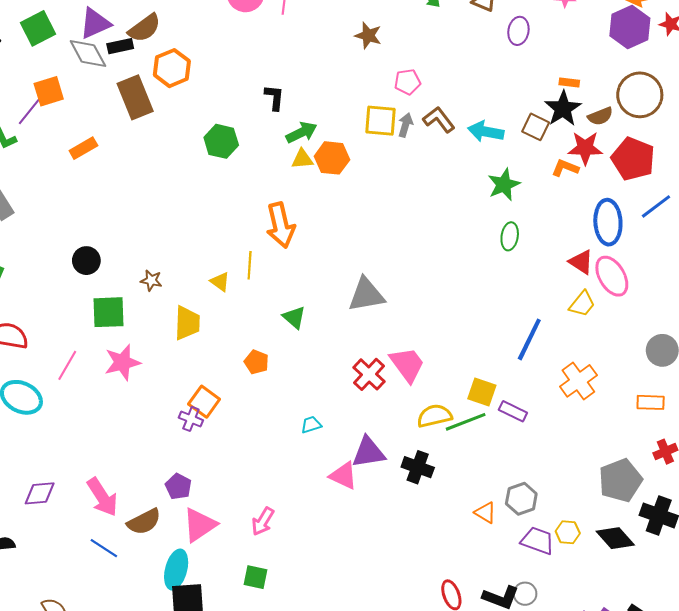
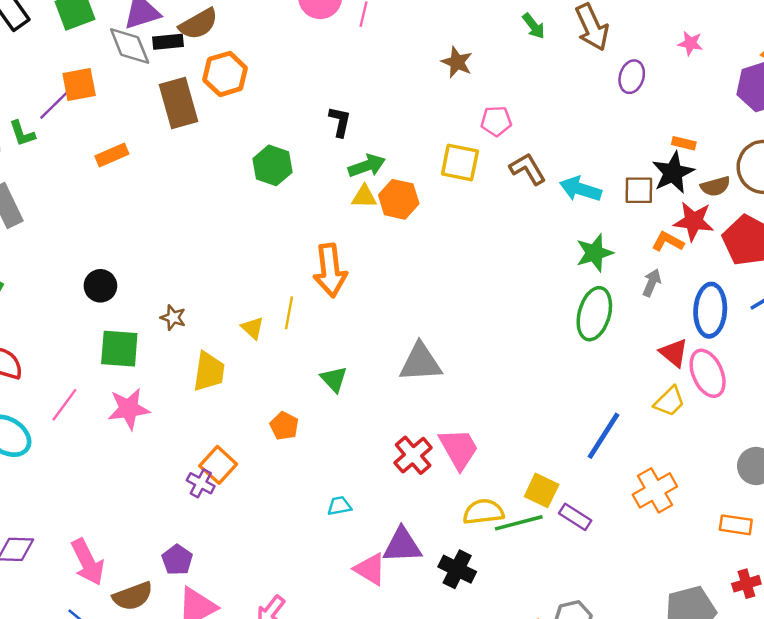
gray arrow: (405, 125) -> (652, 283), moved
brown square: (536, 127) -> (639, 190), turned -32
green ellipse: (510, 236) -> (594, 314), size x1.6

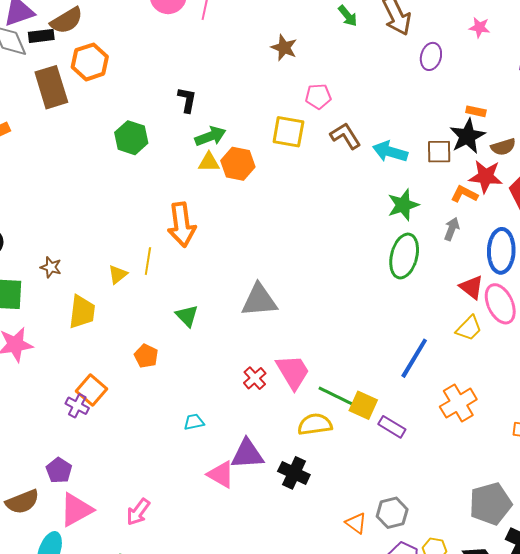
yellow triangle: (253, 328) -> (118, 274), turned 40
red cross: (413, 455) -> (255, 378), size x0.7
green line: (519, 523) -> (337, 397), moved, turned 42

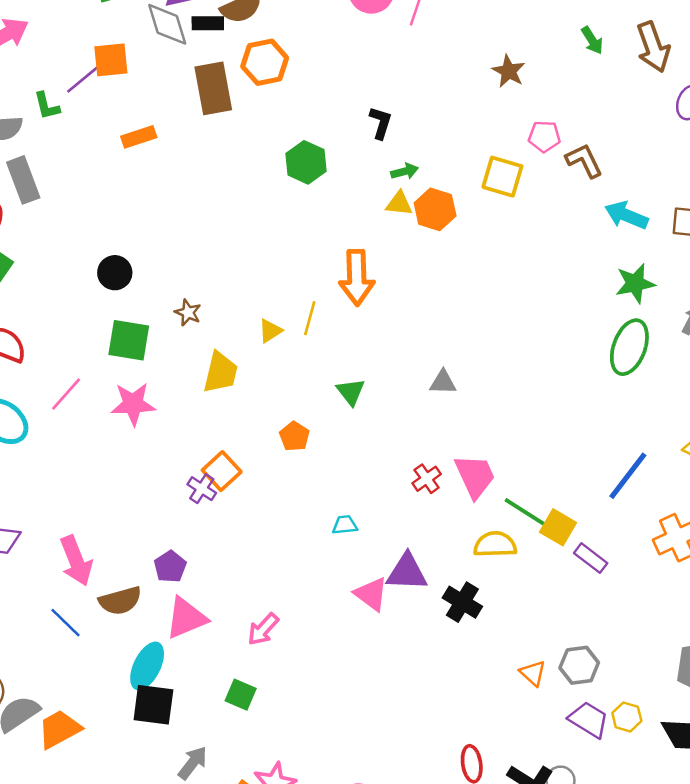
green arrow: (210, 136) -> (405, 171), size x0.7
brown L-shape: (345, 136) -> (584, 161), moved
gray triangle: (259, 300) -> (443, 382), size x0.6

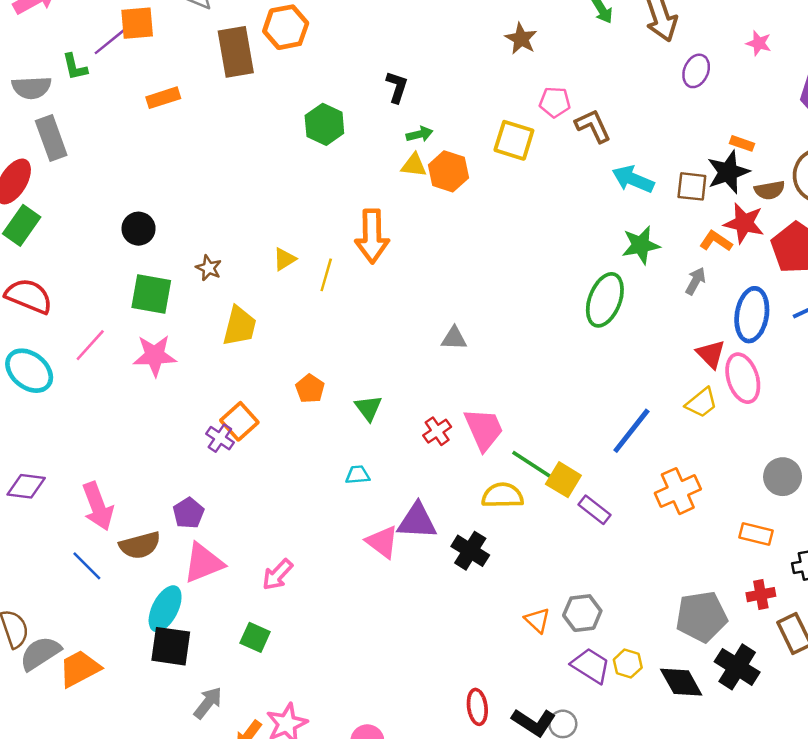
yellow triangle: (270, 331) -> (284, 259), moved
green ellipse: (629, 347) -> (605, 300), moved
green triangle: (351, 392) -> (368, 408), moved

